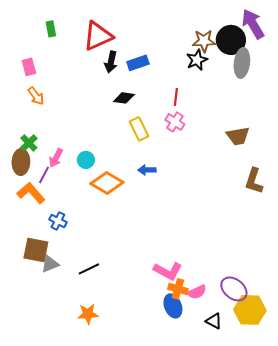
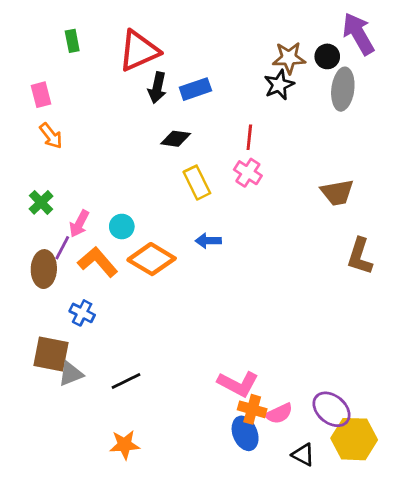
black circle: (231, 40) -> (327, 56), size x0.6
brown ellipse: (21, 162) -> (44, 269), moved
orange L-shape: (31, 193) -> (98, 262), moved

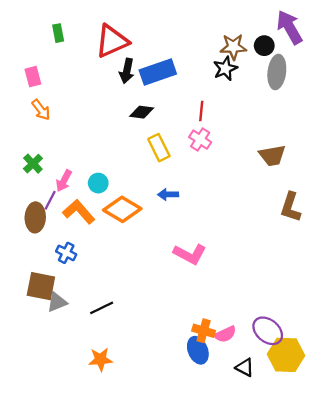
blue rectangle: (195, 89) -> (158, 72), size x1.4
pink L-shape: (238, 384) -> (190, 254), moved

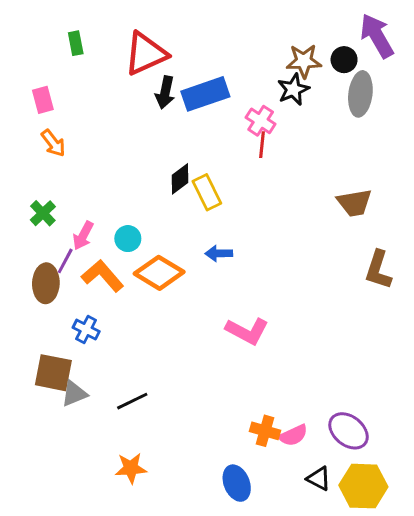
black diamond: (142, 112) -> (180, 179), moved, turned -45
pink cross: (200, 140) -> (261, 121), moved
blue ellipse: (198, 350) -> (237, 483), moved
yellow hexagon: (286, 355) -> (363, 486), moved

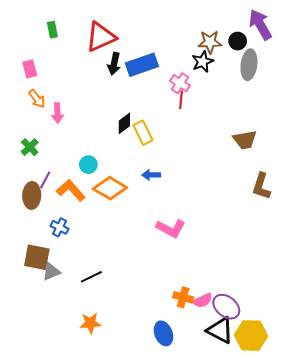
pink arrow: (83, 236) -> (57, 113), moved, turned -30
purple ellipse: (349, 431) -> (226, 307), moved
black triangle: (319, 479) -> (220, 330), size x1.6

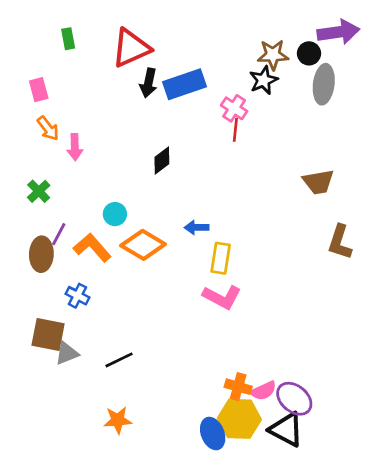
purple arrow: (260, 25) -> (338, 32), turned 112
yellow rectangle: (143, 133) -> (221, 258), moved, turned 35
yellow hexagon: (251, 335) -> (239, 419), moved

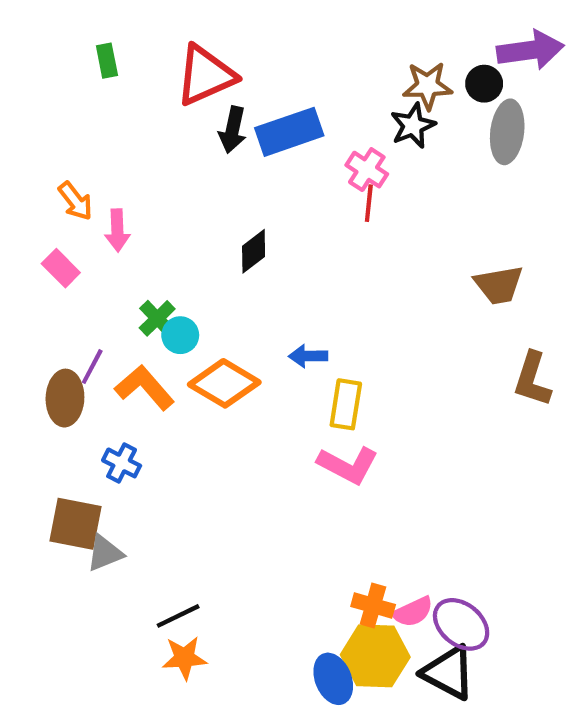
pink rectangle: (39, 90) -> (61, 268), moved, turned -30
green cross: (39, 191) -> (157, 318), moved
black line: (119, 360) -> (178, 616), moved

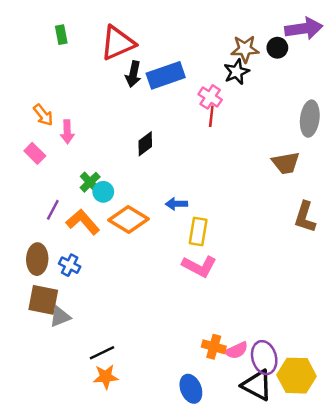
gray ellipse: (507, 132) -> (310, 119), moved
brown ellipse: (65, 398) -> (37, 259), moved
purple ellipse: (461, 624) -> (264, 358), turned 36
yellow hexagon: (375, 656) -> (297, 376), moved

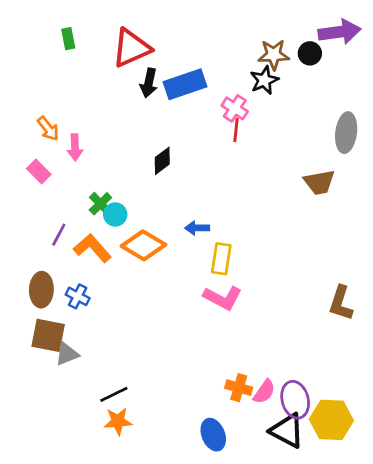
brown L-shape: (305, 217) -> (341, 303), moved
pink semicircle: (237, 350) -> (264, 392), turned -30

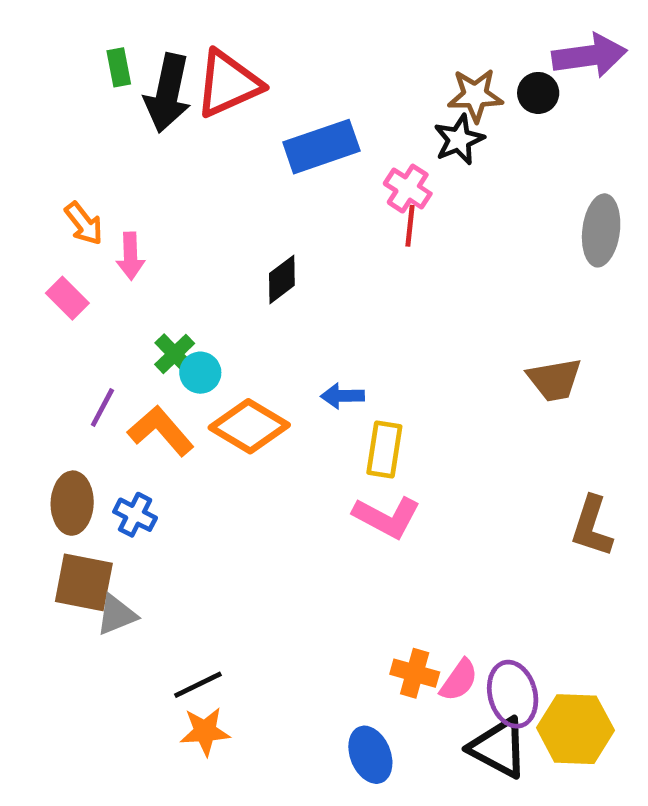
black arrow: (149, 83) -> (168, 93), moved, size x1.5
brown trapezoid: (319, 182) -> (554, 380), moved

